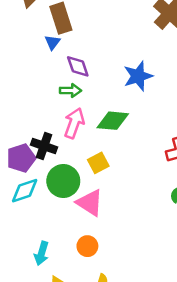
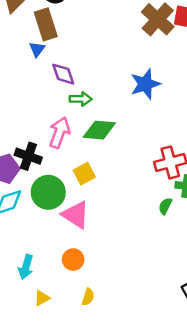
blue star: (138, 76) -> (145, 84), moved
green arrow: (71, 91) -> (81, 99), moved

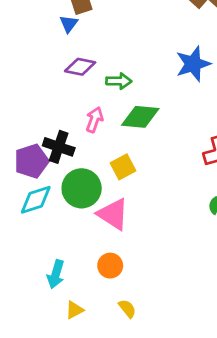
purple diamond: (63, 74) -> (80, 67), moved, turned -60
pink arrow: (59, 133) -> (94, 120), size x0.7
yellow semicircle: (88, 297) -> (127, 309), turned -56

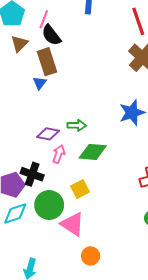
purple diamond: (80, 67) -> (48, 134), moved
orange circle: (110, 266) -> (91, 256), moved

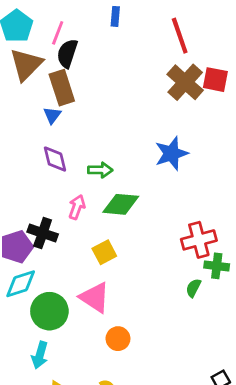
black semicircle: (51, 35) -> (67, 53), turned 55
brown triangle: (19, 44) -> (26, 64), size x1.5
purple diamond: (48, 134) -> (55, 159), moved, turned 65
green circle: (49, 205) -> (49, 311), moved

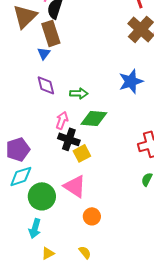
black cross: (43, 233) -> (69, 139), moved

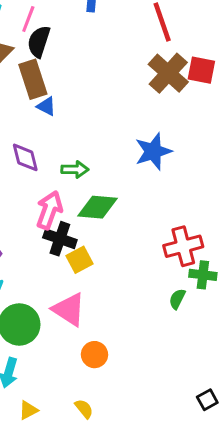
blue triangle: (44, 53) -> (46, 106), moved, turned -40
pink arrow: (62, 120) -> (49, 210), size x1.4

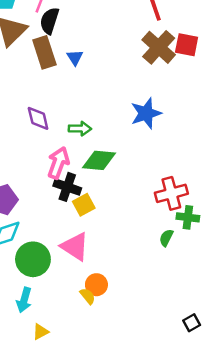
blue triangle: (46, 106) -> (75, 57), moved, turned 30
yellow semicircle: (84, 409) -> (88, 296), moved

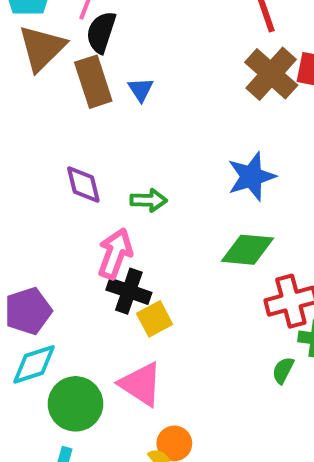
green diamond: (99, 160) -> (247, 250), moved

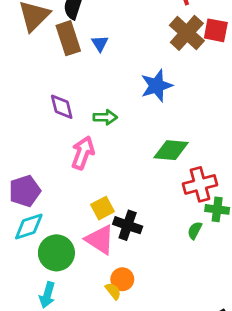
blue star: (251, 177) -> (157, 86), moved
black cross: (129, 291) -> (128, 225), moved
yellow square: (155, 319) -> (103, 208), moved

